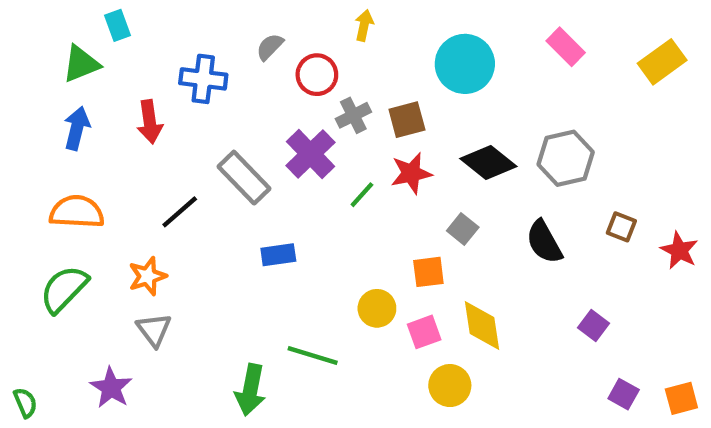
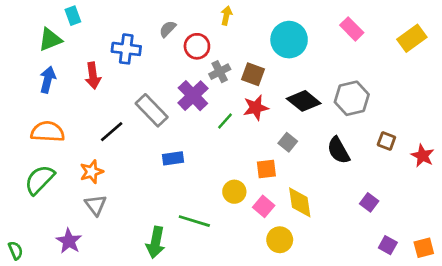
brown square: (407, 120) -> (253, 74), turned 35
pink square: (424, 332) -> (264, 206), turned -30

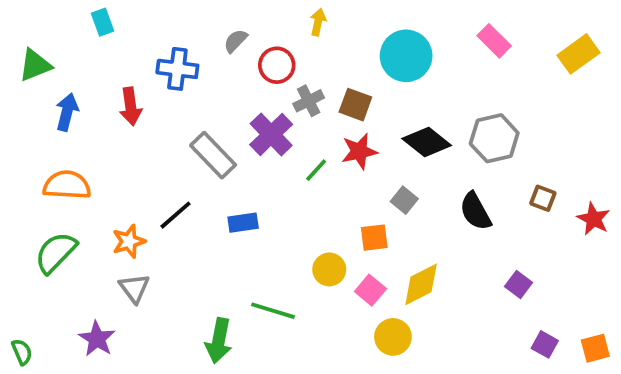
green triangle: (50, 40) -> (35, 65), moved
black line: (112, 132) -> (176, 215), moved
yellow diamond: (300, 202) -> (421, 284), turned 72

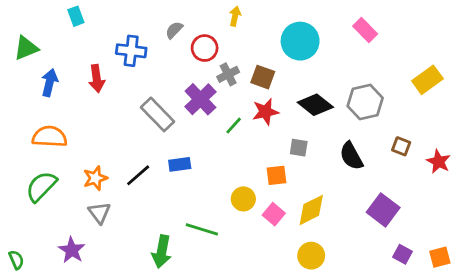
yellow rectangle: (578, 54) -> (427, 80), moved
gray square: (404, 200) -> (299, 148), turned -30
black line: (176, 215) -> (138, 175), moved
purple square: (519, 284) -> (383, 210), size x1.6
yellow circle: (393, 337) -> (311, 256), moved

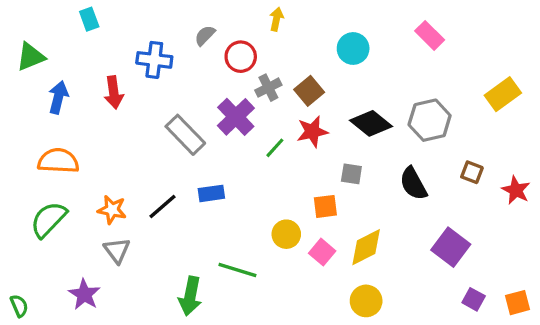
cyan circle: (300, 41) -> (353, 48), size x0.7
brown square: (263, 77) -> (309, 91), turned 30
orange star: (95, 178) -> (112, 210), turned 30

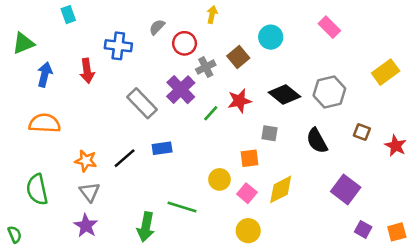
brown square: (309, 91) -> (238, 57), moved
green semicircle: (49, 220) -> (37, 189), moved, turned -56
purple star: (84, 294) -> (86, 226), moved
yellow circle: (366, 301) -> (248, 231), moved

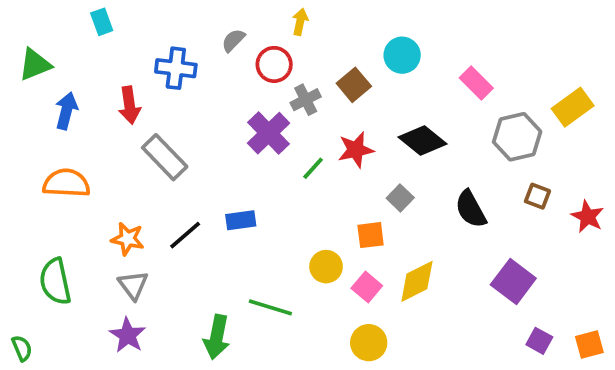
yellow arrow: (212, 15) -> (300, 22), moved
pink rectangle: (329, 27) -> (476, 83), moved
gray hexagon: (329, 92) -> (517, 137), moved
gray rectangle: (142, 103) -> (165, 157), moved
gray square: (269, 133) -> (400, 198), turned 35

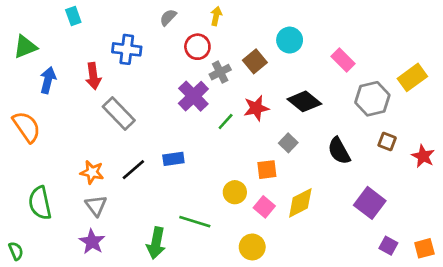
gray semicircle: (233, 40) -> (168, 17), moved
orange semicircle: (66, 183) -> (27, 127), moved, turned 52
yellow circle: (369, 343) -> (252, 247), moved

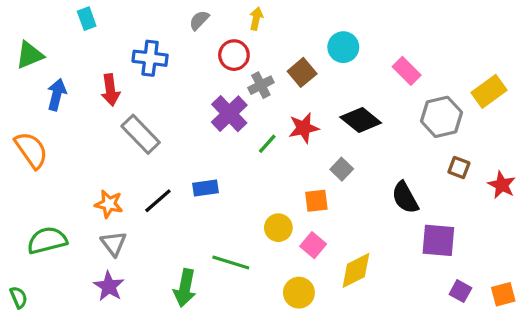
black semicircle: (339, 151) -> (405, 198), moved
green semicircle: (40, 203) -> (47, 240), turned 88
yellow diamond: (300, 203) -> (356, 270), moved
purple square: (370, 203) -> (438, 240), turned -32

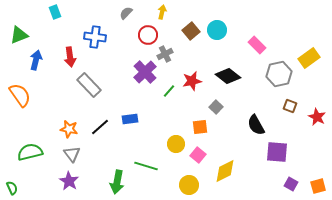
brown square: (302, 72) -> (191, 31), moved

